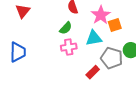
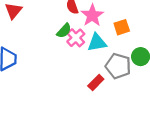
pink star: (101, 15) -> (92, 15), moved
pink cross: (69, 47) -> (76, 38), moved, turned -35

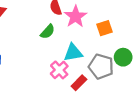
pink cross: (76, 38) -> (59, 70), moved
cyan triangle: (97, 42) -> (73, 53), moved

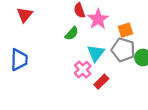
cyan triangle: (73, 53) -> (96, 53), turned -42
gray pentagon: (101, 66) -> (123, 50), moved

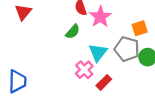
orange square: (125, 30) -> (140, 28), moved
blue trapezoid: (19, 60) -> (17, 81), moved

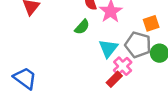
pink cross: (84, 70) -> (123, 66), moved
blue trapezoid: (17, 81) -> (25, 78), turned -55

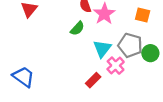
orange square: (151, 23) -> (143, 15), moved, turned 32
red rectangle: (114, 79) -> (93, 80), moved

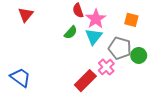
cyan triangle: (102, 49) -> (94, 37), moved
red rectangle: (93, 80) -> (85, 81), size x1.5

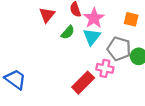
red triangle: (26, 15) -> (47, 15), moved
pink cross: (106, 67) -> (105, 68), turned -35

